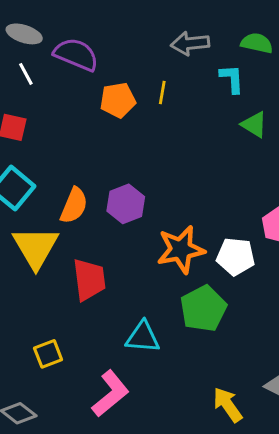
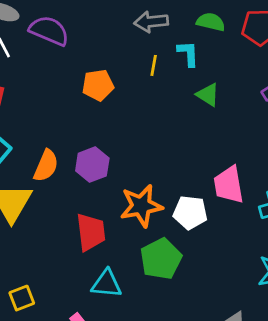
yellow line: (162, 92) -> (154, 65), moved
orange pentagon: (118, 100) -> (98, 85), moved
red trapezoid: (89, 280) -> (91, 232), moved

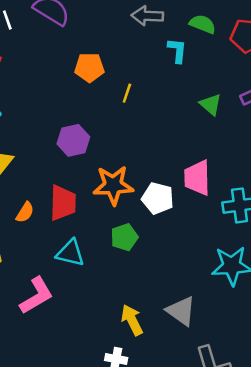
yellow line: (154, 65) -> (127, 93), moved
green triangle: (208, 95) -> (211, 104), moved
orange semicircle: (46, 166) -> (25, 212), moved, size x0.7
green pentagon: (161, 259) -> (124, 237), size x0.7

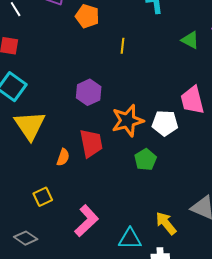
orange pentagon: (89, 67) -> (87, 16), moved, turned 30
cyan triangle: (70, 253) -> (130, 239), moved

